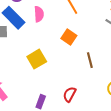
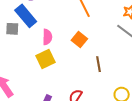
pink semicircle: (39, 14) -> (47, 37), moved

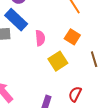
yellow square: (46, 59) -> (58, 61), moved

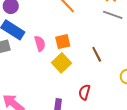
orange square: (72, 37) -> (63, 42), moved, turned -35

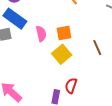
red semicircle: (84, 92) -> (71, 86), moved

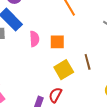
yellow square: (62, 54) -> (64, 70), moved

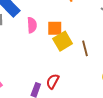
yellow square: (64, 70) -> (63, 41), moved

